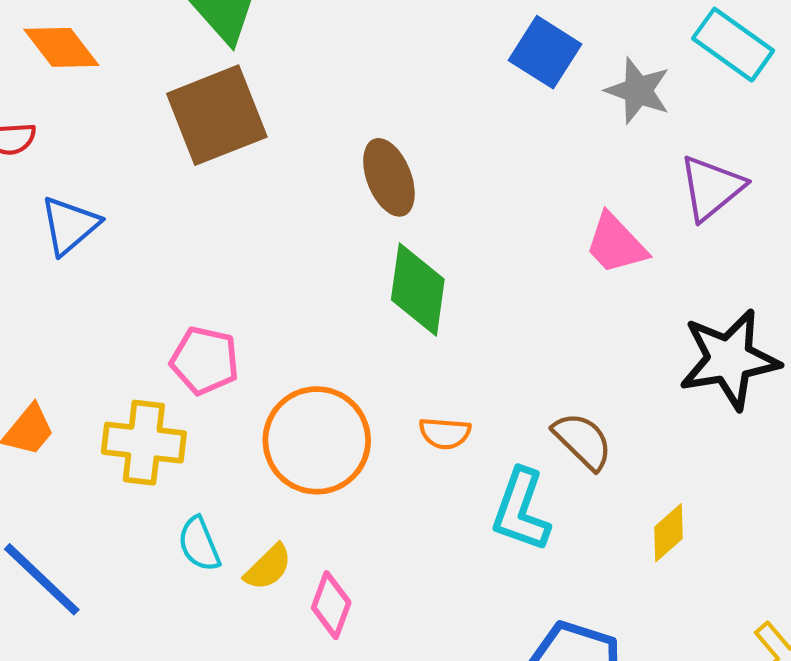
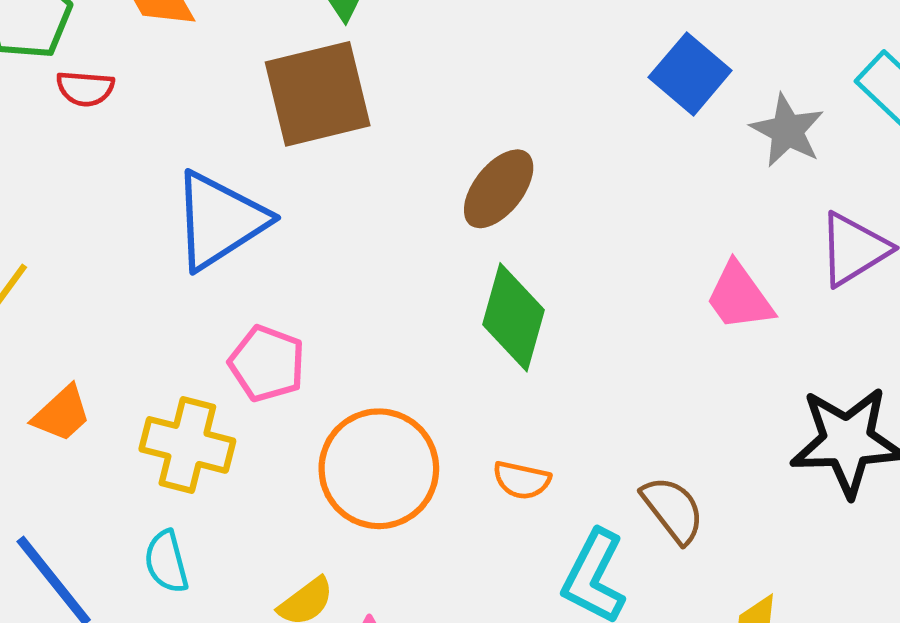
brown ellipse: (389, 177) -> (499, 189), turned 52
blue triangle: (70, 225) -> (219, 221), moved, size x1.5
cyan semicircle: (199, 544) -> (166, 562), moved

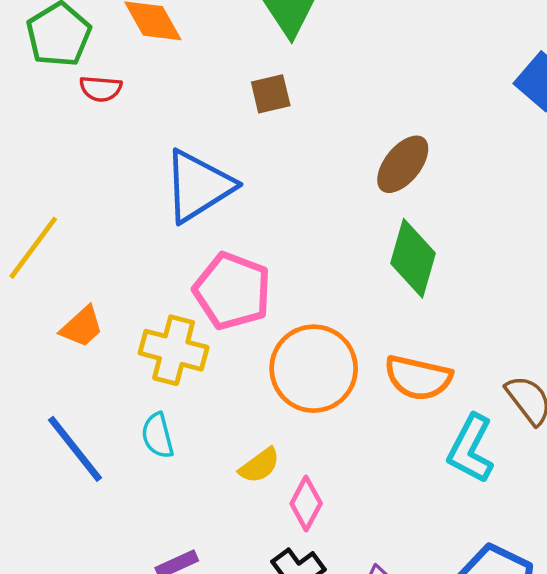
brown square: (318, 94) -> (271, 94), size x0.5
pink pentagon: (267, 363) -> (232, 291), size x1.4
orange semicircle: (522, 480) -> (418, 378), size x1.6

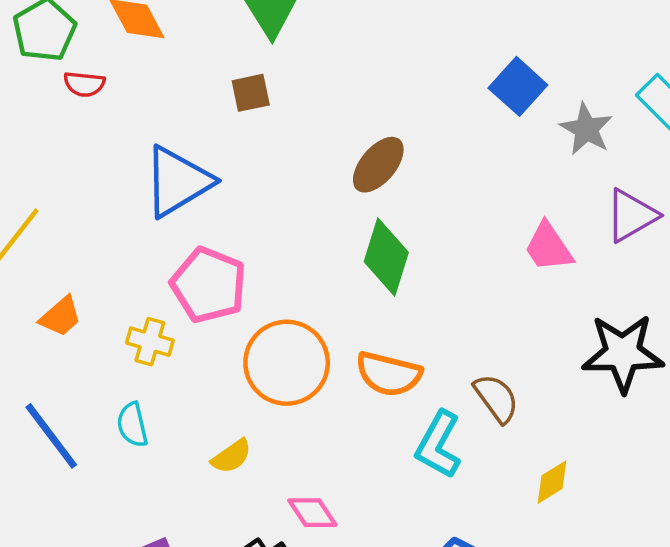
yellow cross: (174, 350) -> (150, 342), size x0.7
pink diamond: (306, 504) -> (312, 513), moved, turned -63

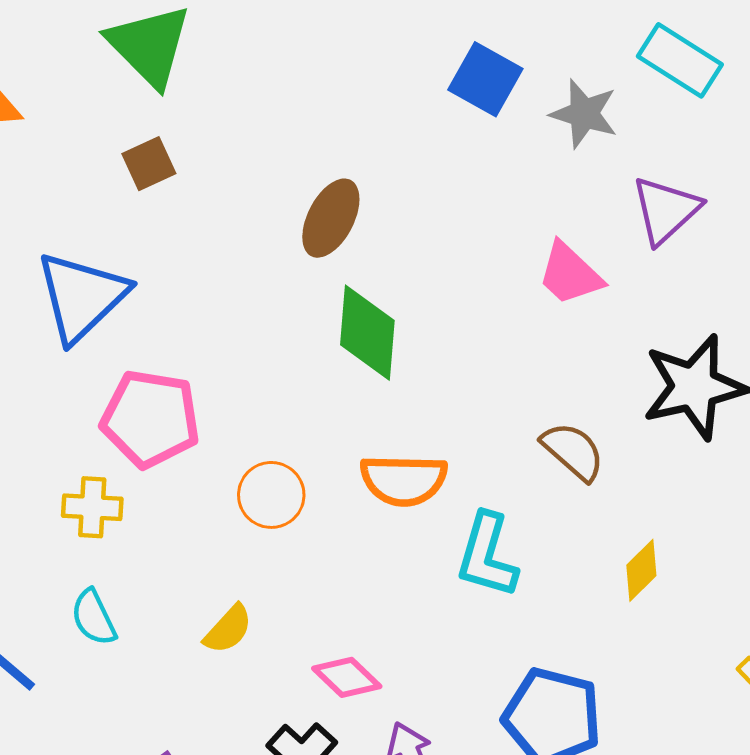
orange circle: (287, 363) -> (271, 495), size x0.6
brown semicircle: (496, 398) -> (573, 451), moved

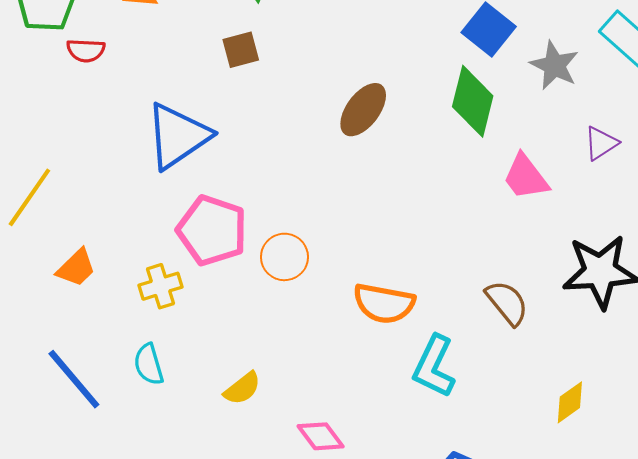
purple triangle: (666, 210) -> (601, 143), size x0.7
green diamond: (367, 333) -> (473, 101), moved
orange circle: (271, 495) -> (284, 257), moved
yellow cross: (92, 507) -> (161, 286), turned -30
yellow diamond: (641, 570) -> (570, 402), moved

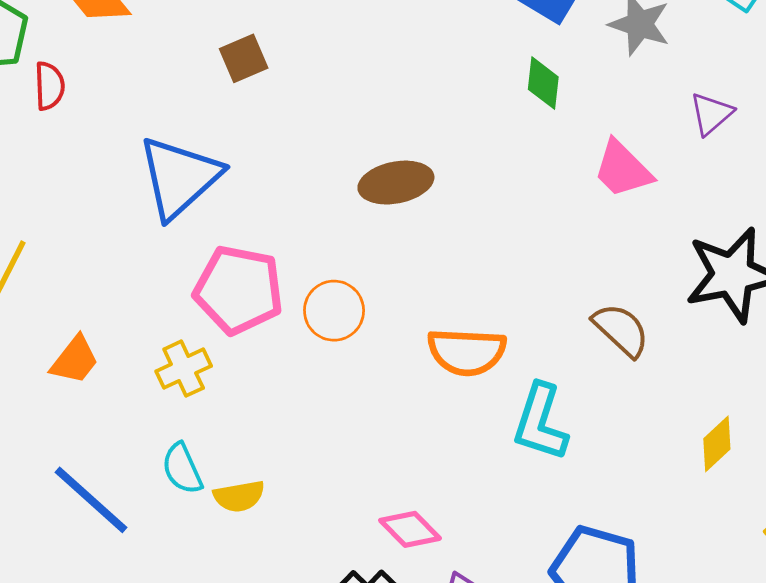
red semicircle: (86, 50) -> (49, 86), turned -87
green diamond: (473, 101) -> (543, 83), size x0.6
brown ellipse: (363, 110) -> (396, 183), moved, turned 50
yellow semicircle: (242, 388) -> (239, 496), moved, turned 36

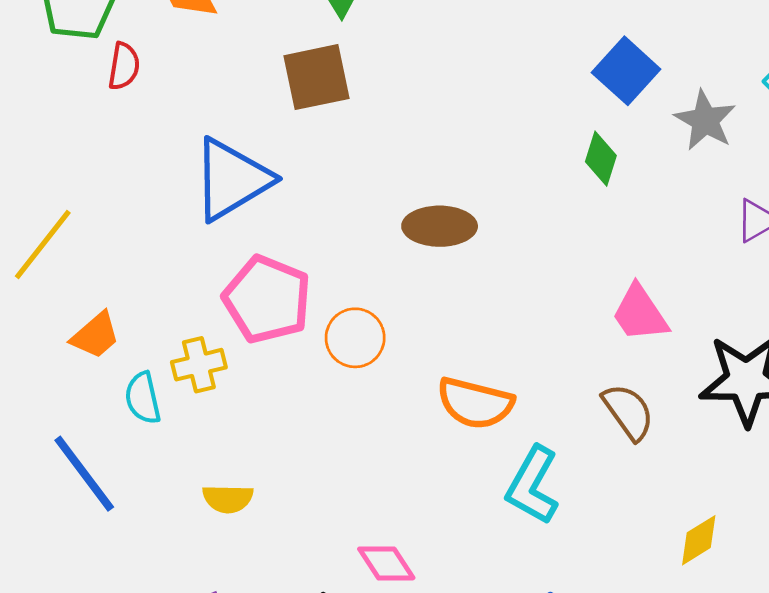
brown square: (244, 58) -> (317, 77), size x1.5
pink trapezoid: (623, 169) -> (640, 313), moved
cyan semicircle: (182, 469) -> (143, 398), moved

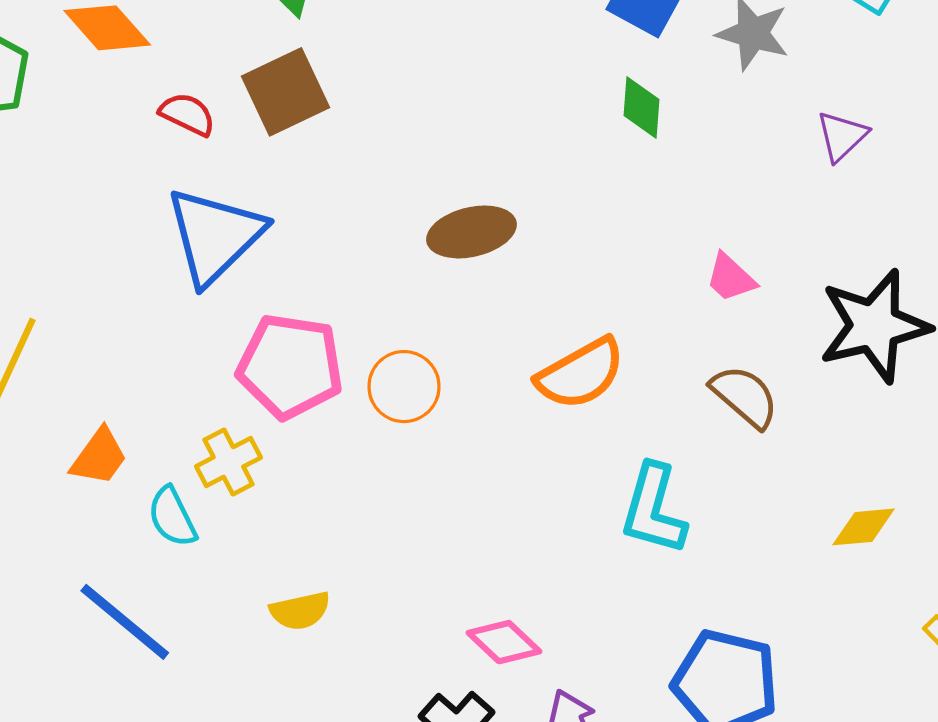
red semicircle: (124, 66) -> (187, 114), moved, turned -60
pink trapezoid: (640, 313) -> (731, 278), size x0.7
orange semicircle: (475, 403) -> (581, 374), moved, turned -30
yellow diamond: (699, 540) -> (863, 527), turned 40

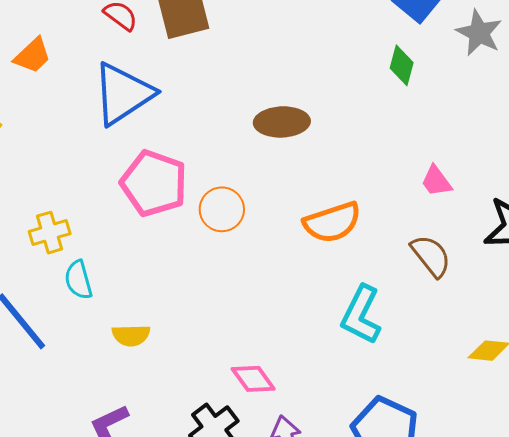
orange trapezoid: (99, 457) -> (33, 56), moved
yellow cross: (228, 462) -> (50, 233), moved
cyan semicircle: (172, 517) -> (78, 280), moved

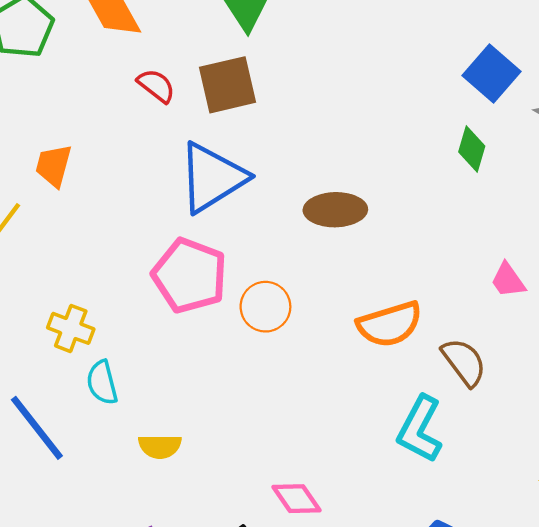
orange trapezoid: (33, 56) -> (54, 166), moved, turned 147
blue triangle: (123, 94) -> (212, 178), moved
yellow cross: (50, 233) -> (71, 328), turned 36
brown semicircle: (431, 256) -> (464, 362), moved

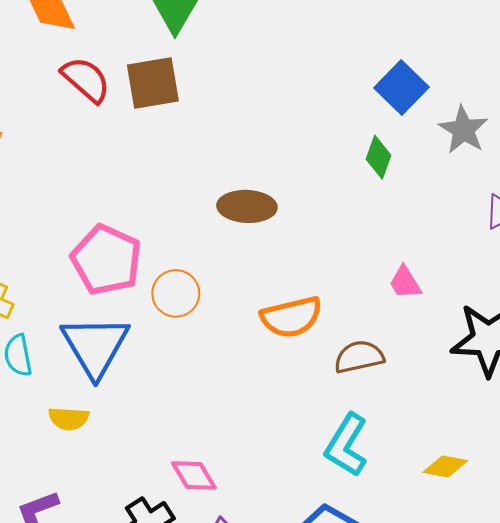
red semicircle: (156, 86) -> (86, 80), size x1.4
blue triangle: (212, 178) -> (95, 346), moved, turned -32
brown semicircle: (464, 362) -> (359, 357), turned -69
cyan L-shape: (420, 429) -> (346, 445), moved

